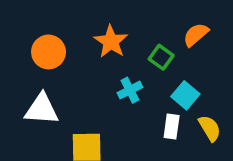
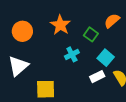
white triangle: (42, 109) -> (18, 66), turned -45
white rectangle: (172, 126) -> (97, 77), turned 56

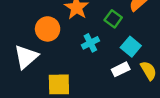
orange circle: (22, 31) -> (48, 29), moved

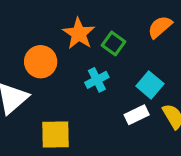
green square: (113, 19) -> (113, 44), moved

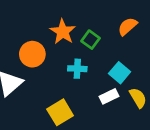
cyan cross: (97, 80) -> (77, 69), turned 30
yellow square: (56, 135) -> (60, 112), moved, turned -30

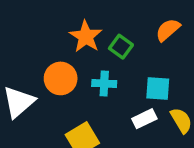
orange circle: (32, 54) -> (61, 78), moved
cyan square: (120, 73) -> (158, 89), turned -36

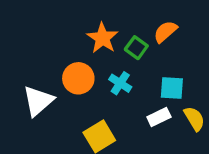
orange semicircle: (168, 30) -> (165, 32), moved
cyan cross: (104, 84) -> (120, 83), turned 30

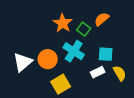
orange circle: (78, 78) -> (48, 59), moved
cyan cross: (120, 83) -> (74, 51), size x1.5

